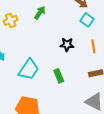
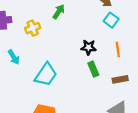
yellow cross: (11, 20) -> (33, 28), moved
green rectangle: (59, 76) -> (93, 69), moved

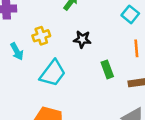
yellow cross: (33, 28) -> (41, 36), moved
black star: (89, 47) -> (82, 39), moved

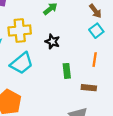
yellow cross: (41, 36) -> (20, 31), size x1.5

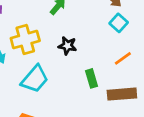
orange line: (95, 60) -> (123, 58), turned 56
brown rectangle: (89, 88) -> (122, 94), size x1.5

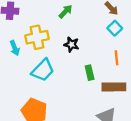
orange line: (123, 58) -> (116, 58), turned -64

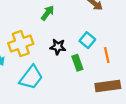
cyan square: (115, 28) -> (87, 40), moved
green rectangle: (90, 73) -> (77, 63), moved

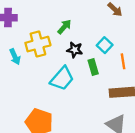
green arrow: (47, 13) -> (64, 27), moved
cyan trapezoid: (31, 77) -> (62, 79), moved

